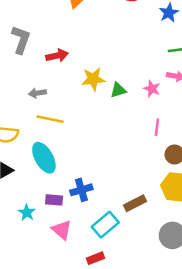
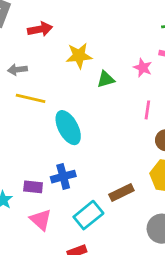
green triangle: (118, 90) -> (106, 79), moved
cyan ellipse: (44, 158) -> (68, 128), moved

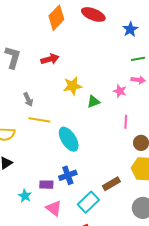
red arrow: (40, 29) -> (50, 59), moved
gray arrow: (17, 70) -> (28, 100), turned -104

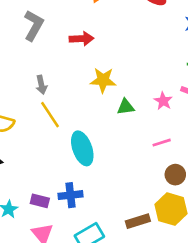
yellow line: (39, 120) -> (50, 115), turned 35
pink line: (126, 122) -> (162, 143), turned 56
brown rectangle: (111, 184) -> (138, 221), moved

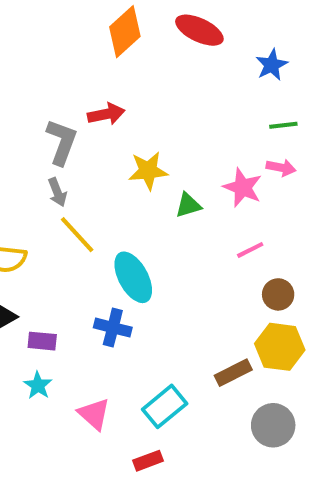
gray L-shape: (34, 25) -> (62, 142), moved
pink star: (163, 101) -> (243, 187), size x1.4
blue cross: (70, 195) -> (113, 328), moved, turned 30
purple rectangle: (40, 201) -> (42, 341), moved

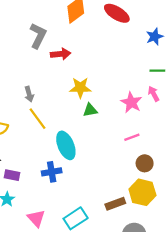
gray L-shape: (62, 142) -> (38, 36), moved
pink arrow: (281, 168) -> (154, 94), turned -136
green triangle: (188, 205) -> (90, 110), moved
blue cross: (113, 328) -> (52, 172), turned -30

